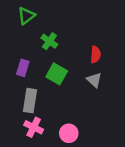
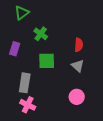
purple rectangle: (23, 68) -> (15, 49), moved
green square: (57, 74) -> (47, 61), turned -30
pink circle: (69, 133) -> (77, 97), moved

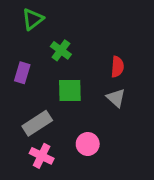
gray rectangle: (25, 83) -> (37, 123), turned 48
pink circle: (77, 97) -> (88, 144), moved

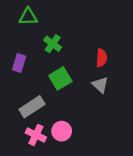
green triangle: (33, 19) -> (28, 17), turned 36
green square: (70, 90) -> (60, 78), turned -30
pink circle: (88, 144) -> (62, 131), moved

